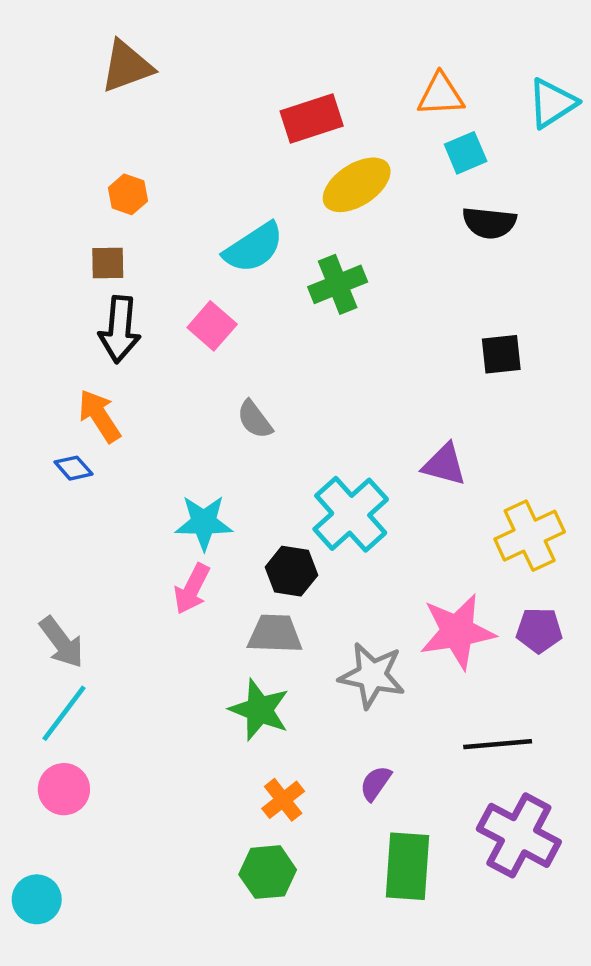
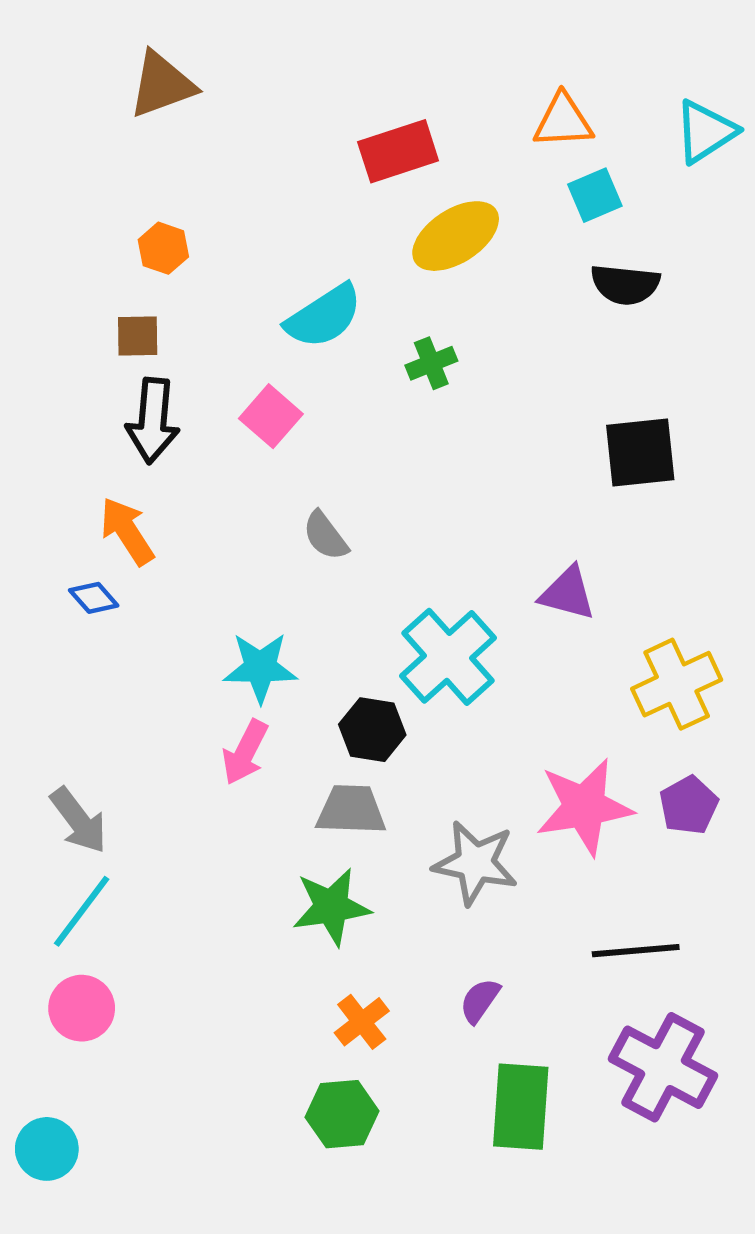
green cross: (338, 284) -> (431, 363), size x0.7
black square: (501, 354) -> (640, 453), size x1.4
purple pentagon: (539, 630) -> (689, 805), turned -30
green star: (259, 710) -> (331, 907), turned -30

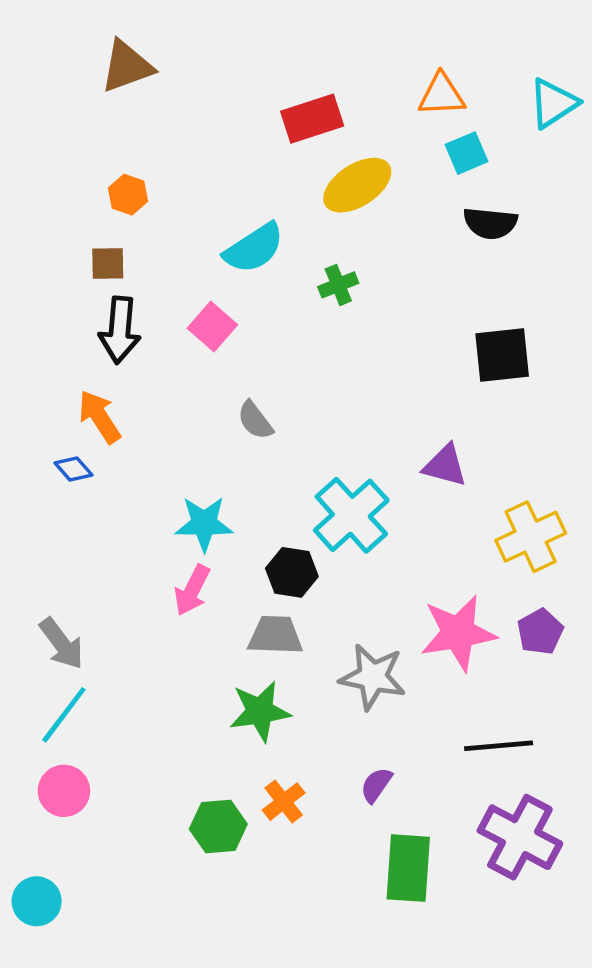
green hexagon: (342, 1114) -> (218, 826), moved

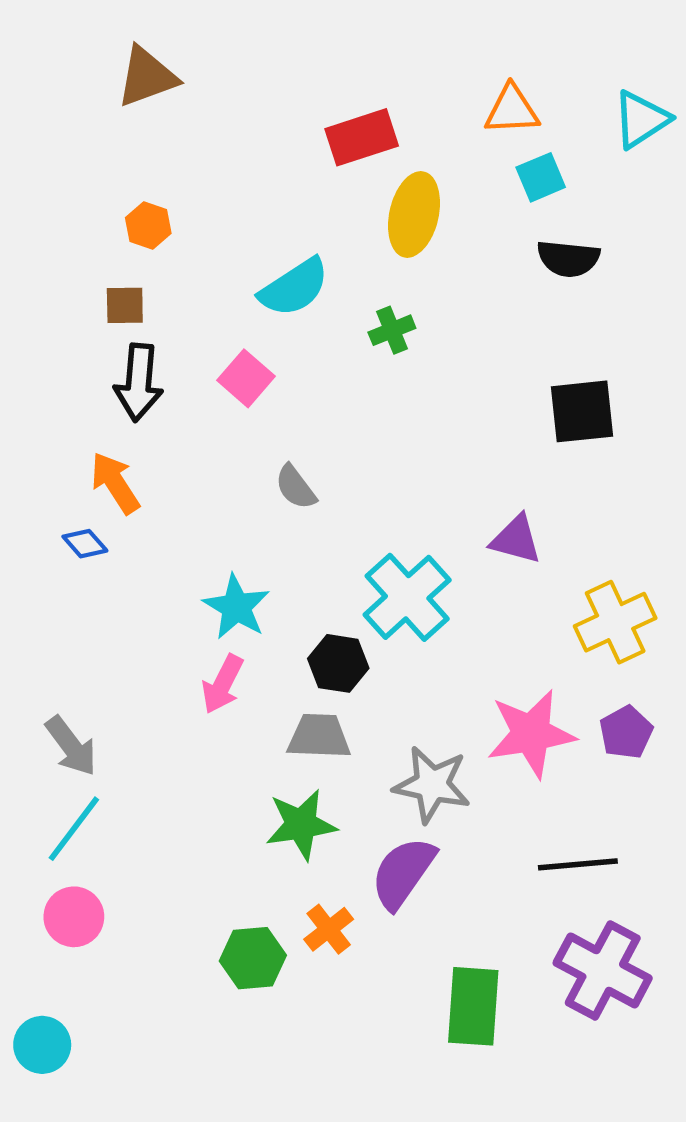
yellow ellipse: (357, 185) -> (414, 214), turned -44
cyan star: (204, 524) -> (236, 607), turned 30
purple semicircle: (376, 785) -> (403, 873), moved, size x1.8

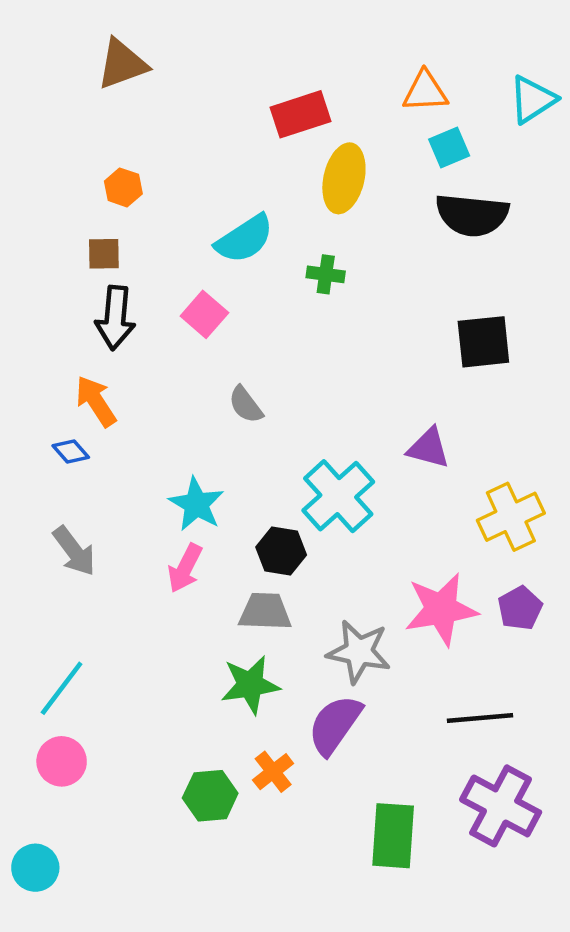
black semicircle: (568, 259) -> (472, 215), size x1.4
green cross: (392, 330) -> (326, 274), turned 30
gray arrow: (71, 746) -> (74, 551), moved

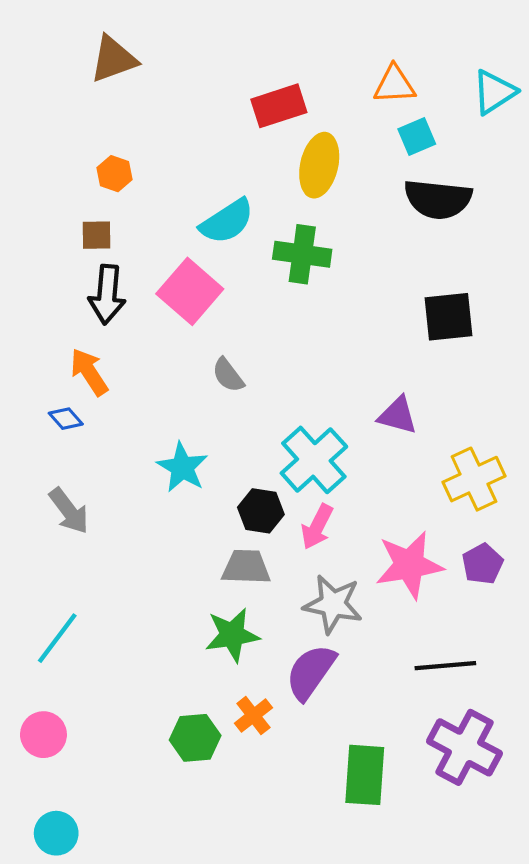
green cross: (326, 274) -> (302, 254), size x1.6
pink square: (204, 314) -> (190, 291), size x1.5
pink arrow: (185, 568) -> (317, 527), moved
pink circle: (62, 761) -> (43, 735), moved
cyan circle: (35, 868) -> (56, 833), moved

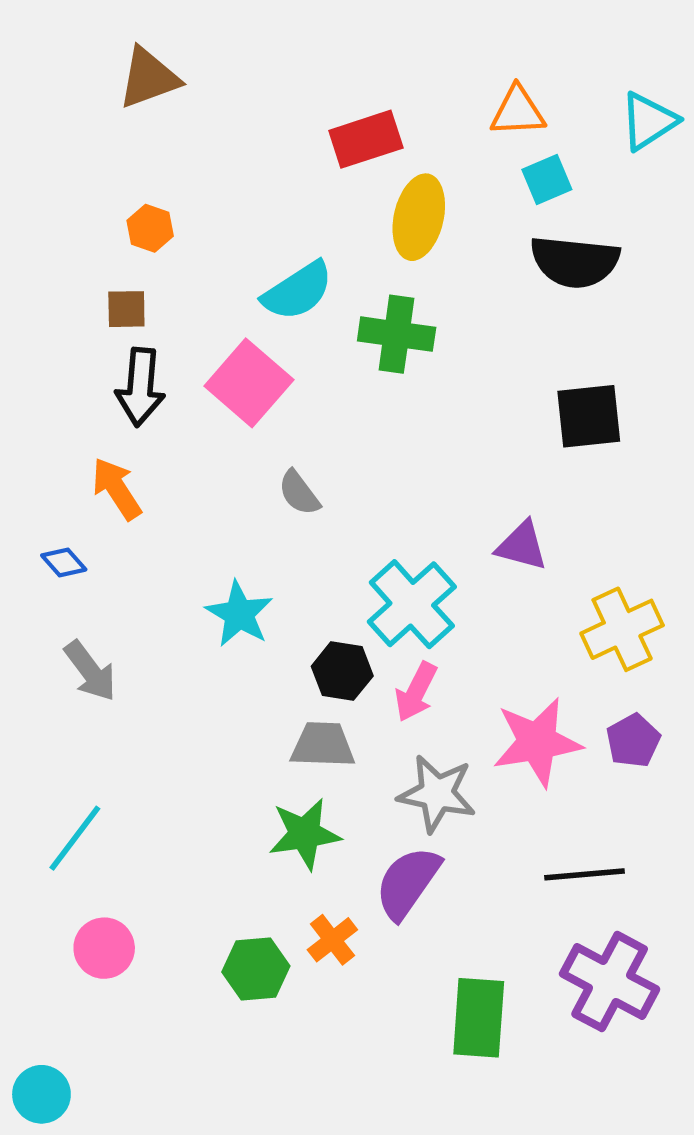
blue diamond: (66, 419) -> (64, 562), moved
pink circle: (43, 735) -> (104, 948), moved
cyan circle: (56, 833) -> (41, 1094), moved

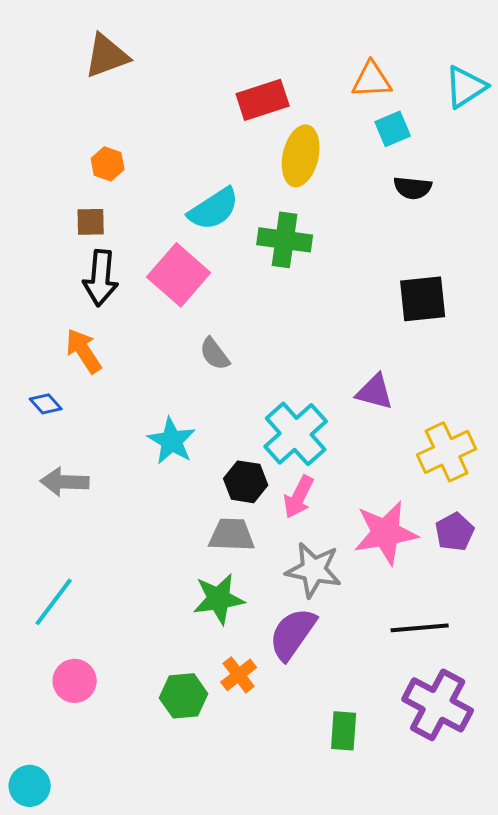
black semicircle: (575, 262) -> (413, 188), size x0.6
gray arrow: (90, 671) -> (65, 482), turned 129
green rectangle: (479, 1018) -> (344, 731), size x0.7

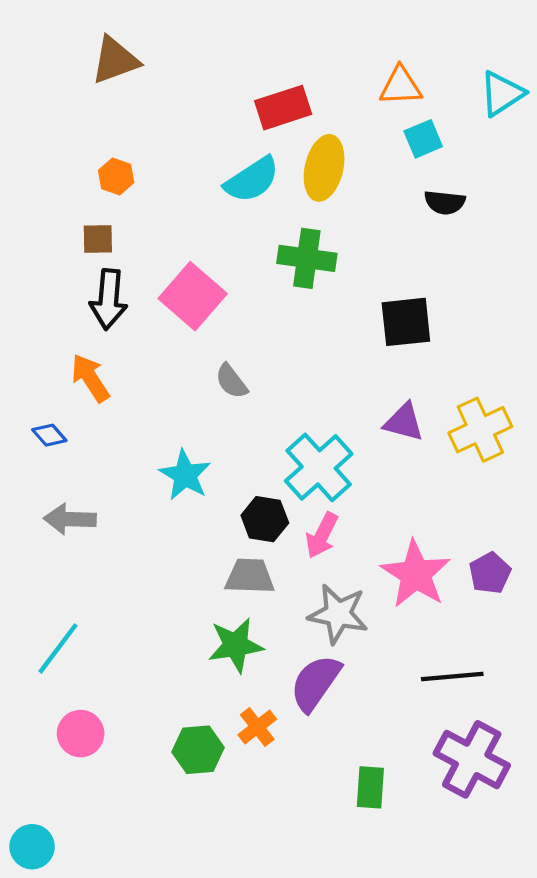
cyan semicircle: (214, 209) -> (252, 180), moved
black square: (423, 299) -> (406, 322), moved
yellow cross: (447, 452) -> (480, 430), moved
pink star: (386, 533) -> (416, 574), turned -30

